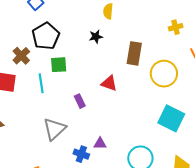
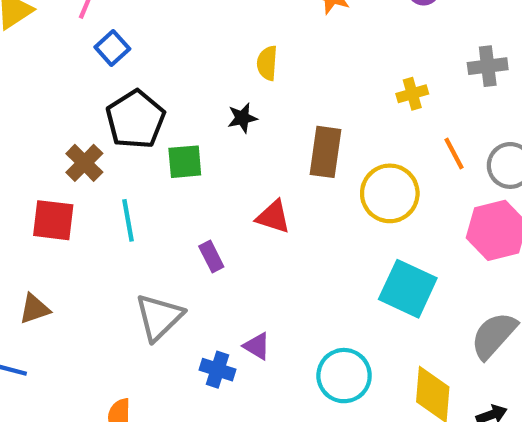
green square: (59, 65) -> (185, 162), moved
purple triangle: (100, 144) -> (257, 346), turned 32

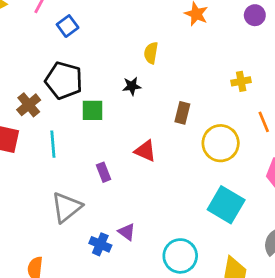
blue square: (112, 48) -> (68, 26), moved
black pentagon: (135, 119) -> (64, 80), turned -30
brown rectangle: (325, 152) -> (182, 113), size x0.7

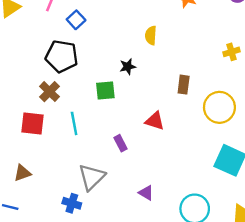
black pentagon: (64, 80) -> (62, 56), moved
black star: (132, 86) -> (128, 67), moved
blue cross: (100, 244) -> (72, 203), moved

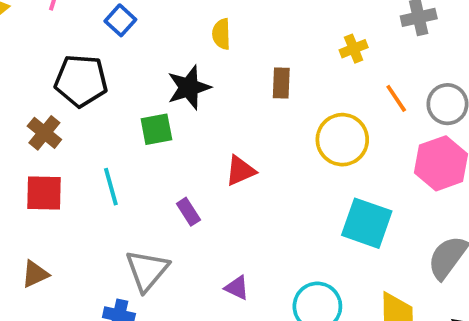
blue square: (76, 20) -> (120, 20), moved
black star: (128, 67) -> (189, 87), size x1.6
brown rectangle: (184, 85) -> (281, 83), moved
brown cross: (50, 92) -> (44, 133), moved
red triangle: (155, 121) -> (240, 171), turned -36

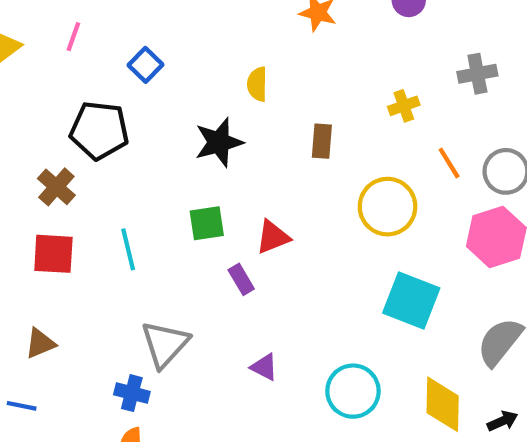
green square: (156, 129) -> (207, 223), moved
purple rectangle: (188, 212) -> (241, 279), moved

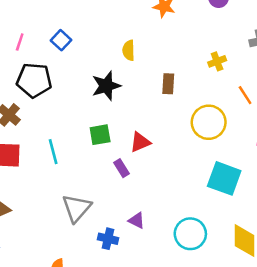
pink line: (73, 37) -> (20, 42), moved
blue cross: (132, 393) -> (108, 239), moved

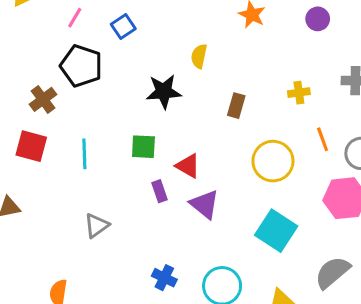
red triangle: (140, 142) -> (188, 166), turned 40
gray triangle: (76, 208) -> (97, 226), size x0.7
purple triangle: (137, 220) -> (205, 204), moved, size x1.5
blue cross: (108, 239) -> (164, 278), moved

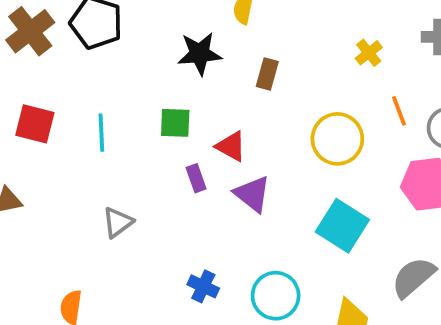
yellow cross: (299, 93) -> (369, 53), turned -30
brown cross: (43, 99) -> (30, 31), moved, size x1.4
brown rectangle: (236, 106) -> (267, 74), moved

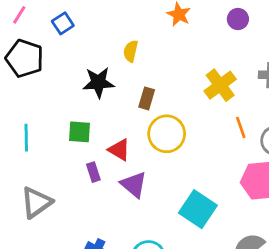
yellow cross: (369, 53) -> (220, 85), size x1.6
yellow circle: (337, 139) -> (167, 134), moved
gray triangle: (118, 222) -> (36, 202), size x1.4

